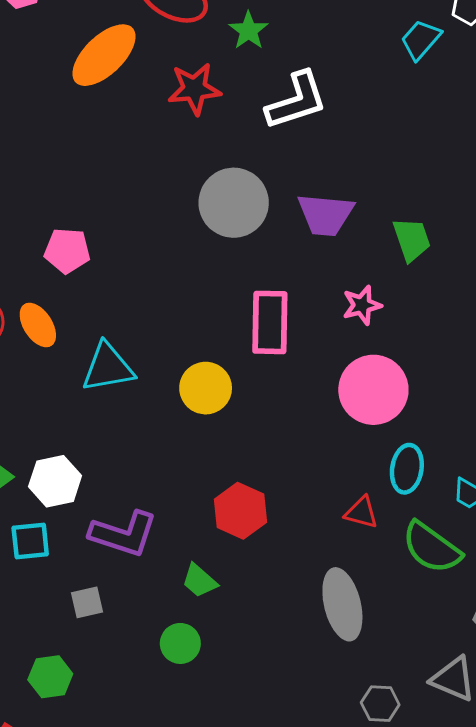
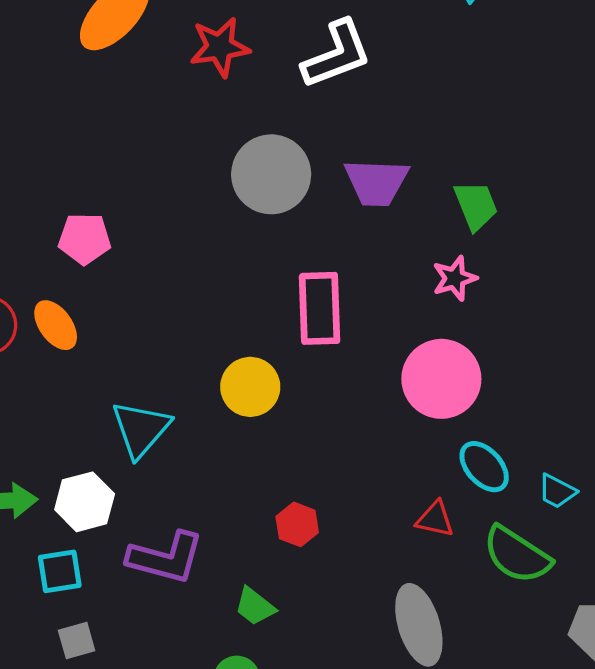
pink star: (362, 305) -> (455, 278), moved
cyan triangle: (108, 367) -> (141, 429), moved, turned -36
cyan ellipse: (407, 469) -> (484, 467), turned -48
red hexagon: (240, 511) -> (297, 524), size x0.7
gray square: (87, 602) -> (77, 640), moved

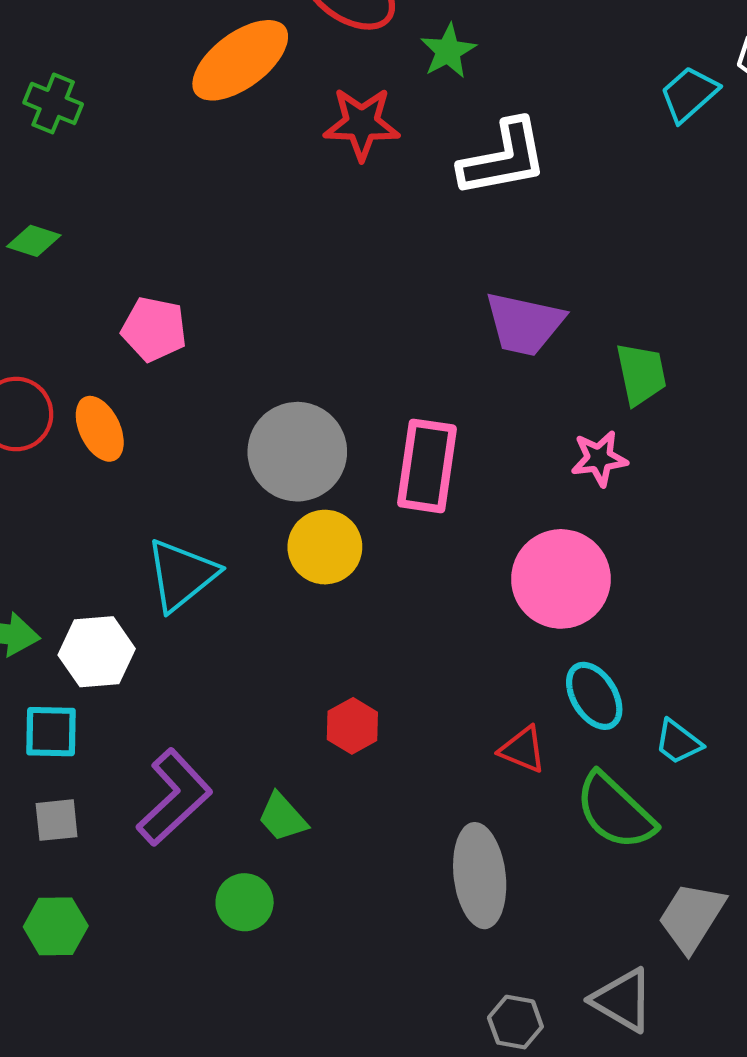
gray circle: (271, 174) -> (297, 452), moved
purple L-shape: (166, 558) -> (174, 797), moved, turned -68

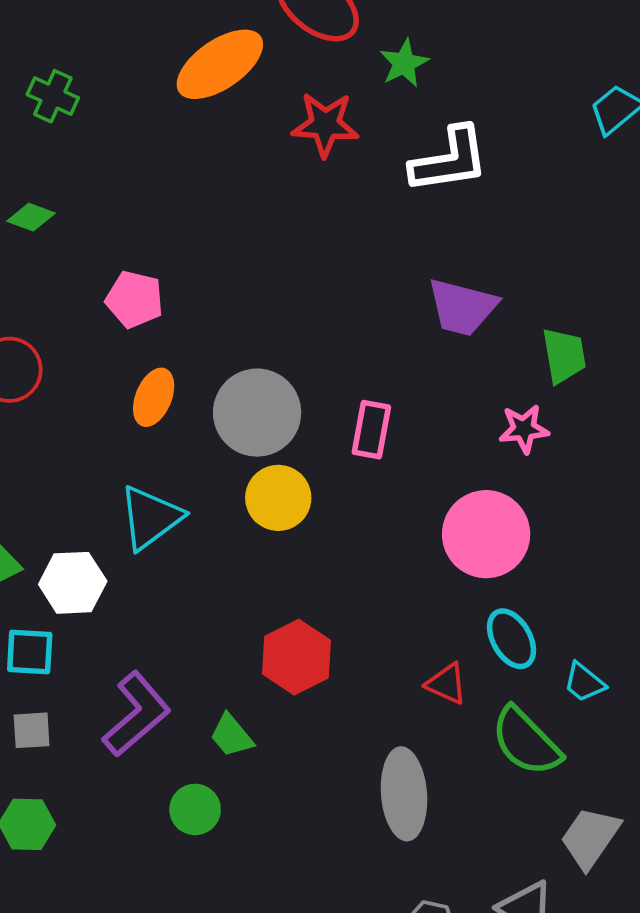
orange ellipse: (100, 429) -> (154, 397), moved, turned 46
pink rectangle: (427, 466) -> (371, 430), size x0.7
red hexagon: (352, 726) -> (297, 657), size x1.5

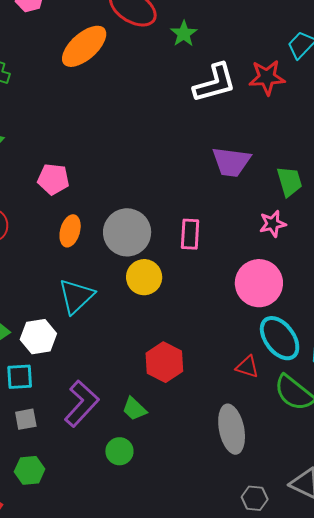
red star: (325, 125) -> (267, 77), moved
cyan ellipse: (511, 639) -> (280, 338), size x1.4

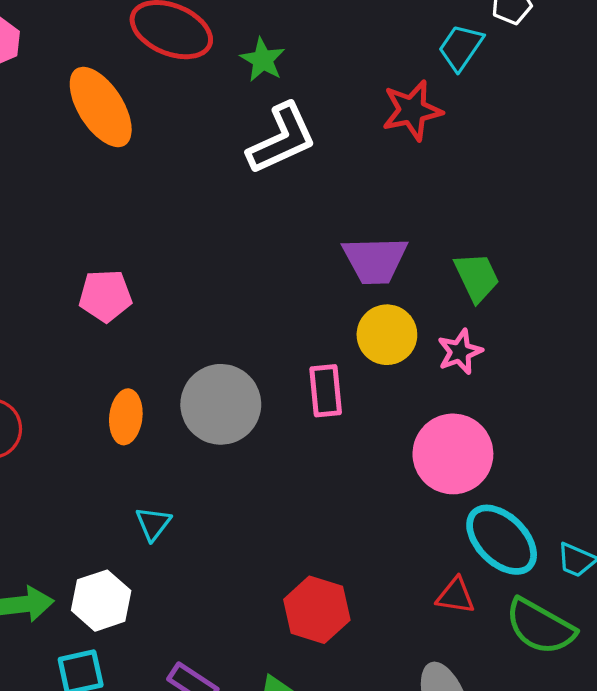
orange ellipse: (84, 46) -> (101, 107), turned -72
white L-shape: (215, 83) -> (282, 139), moved
pink pentagon: (53, 179) -> (105, 296), moved
yellow circle: (144, 277) -> (387, 335), moved
cyan triangle: (76, 296) -> (153, 524), size x0.6

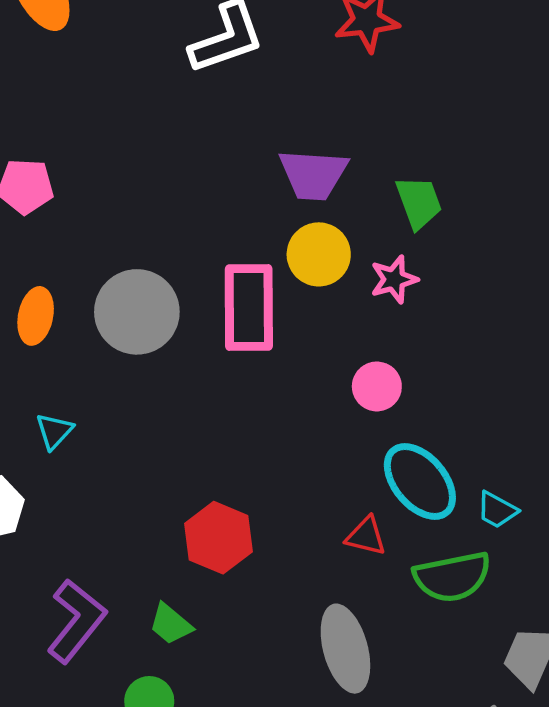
pink rectangle: (326, 391) -> (249, 308), size x1.6
pink circle: (453, 454) -> (377, 386), size x0.6
green semicircle: (540, 627) -> (452, 577), turned -46

